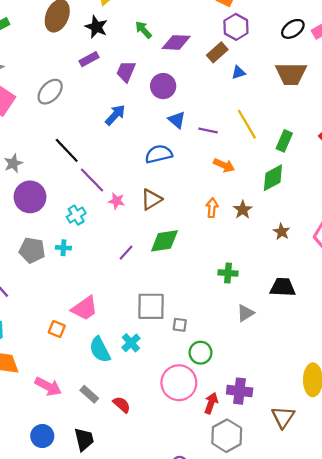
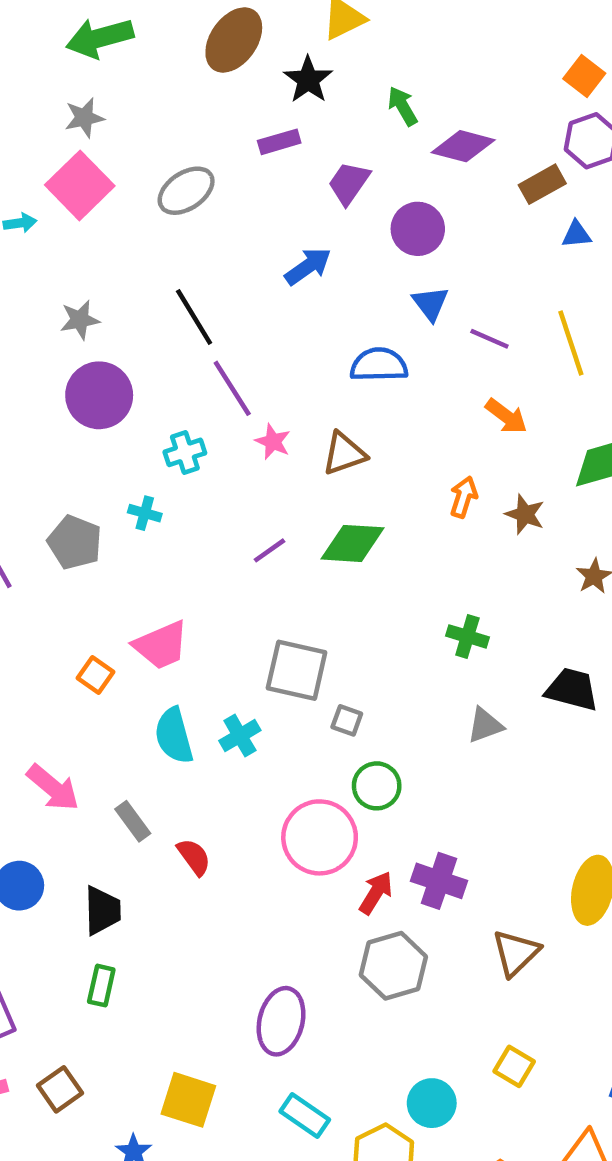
brown star: (243, 210) -> (525, 514), turned -30
gray pentagon: (32, 250) -> (75, 542), moved

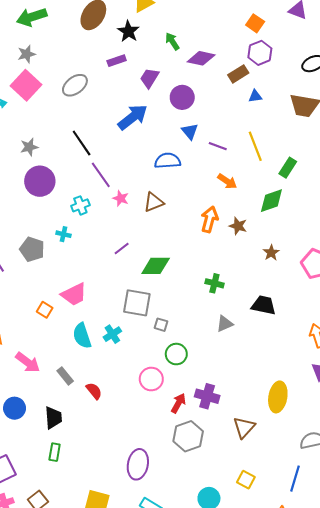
blue arrow: (308, 266) -> (133, 117), size x1.4
orange arrow: (464, 497) -> (209, 219), size x1.4
green diamond: (352, 543) -> (156, 266), moved
pink circle: (320, 837) -> (151, 379), size x0.7

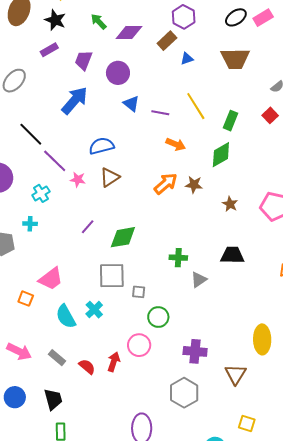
blue semicircle: (168, 161) -> (101, 146), moved
orange arrow: (209, 219) -> (166, 184), turned 45
green cross: (214, 283) -> (178, 258), moved
red arrow: (178, 403) -> (114, 362), moved

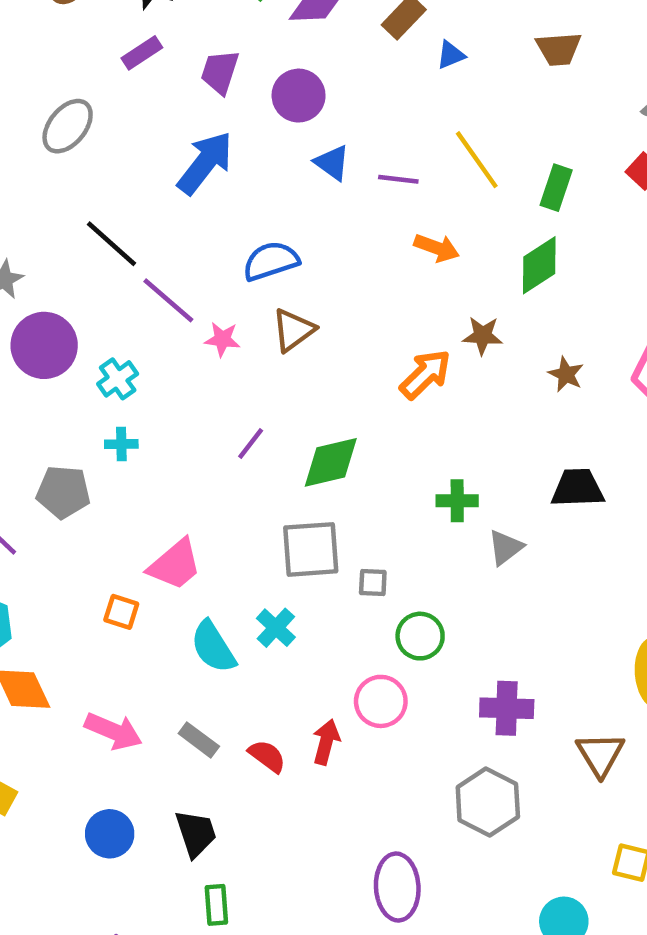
brown trapezoid: (235, 59) -> (559, 49), size x0.7
orange arrow: (166, 184) -> (425, 374), moved
cyan cross: (41, 193) -> (118, 379), moved

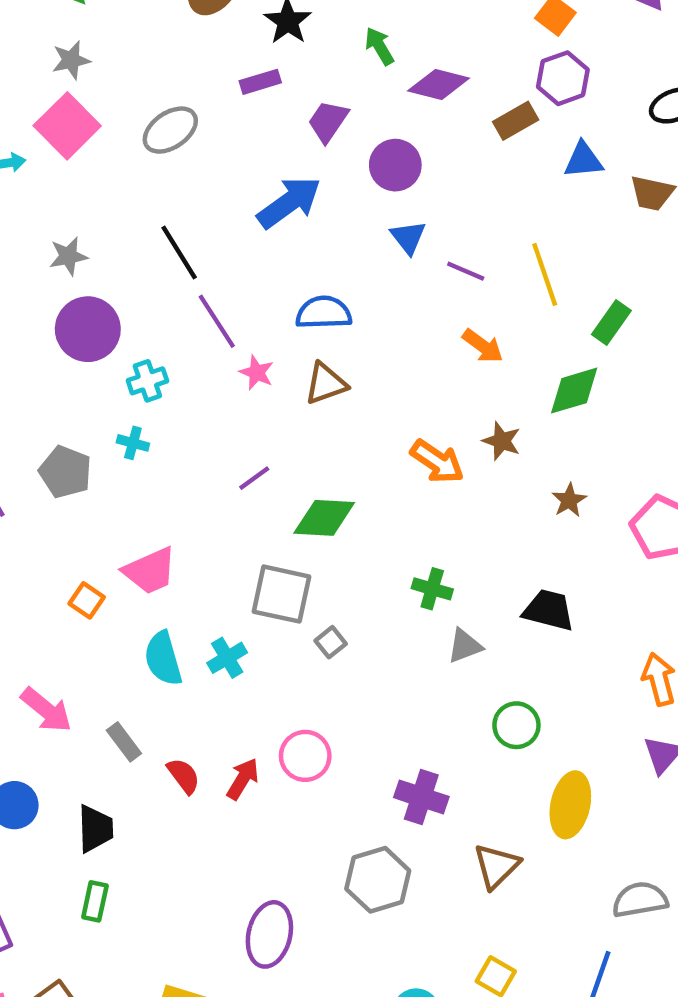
blue triangle: (451, 55) -> (583, 160), moved, size x1.4
orange arrow: (425, 374) -> (437, 462), turned 62
gray square: (373, 582) -> (331, 642), turned 32
green circle: (420, 636) -> (516, 725), moved

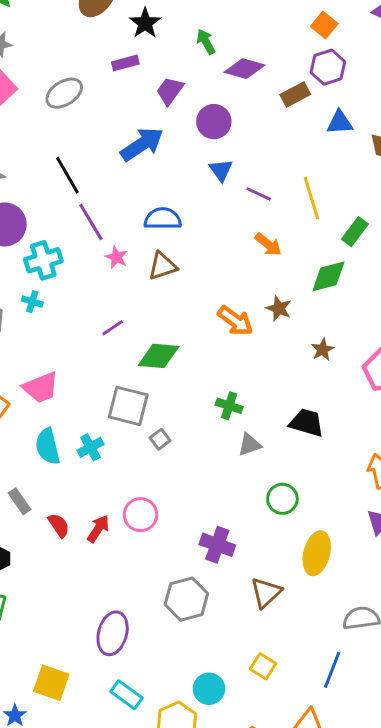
cyan cross: (147, 381) -> (43, 260), size x1.4

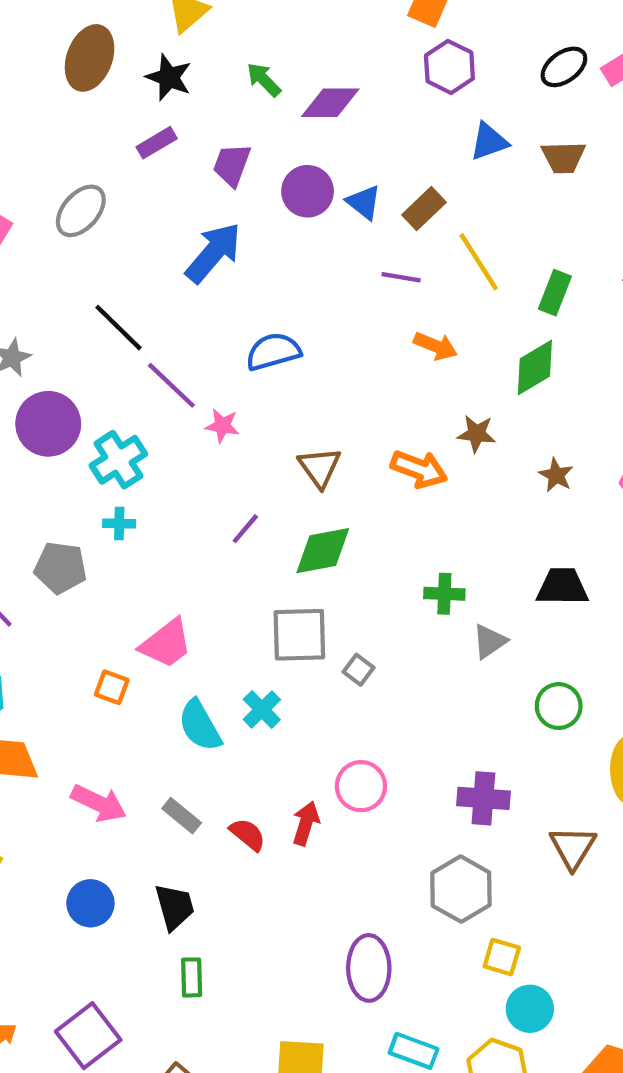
brown rectangle: (295, 95) -> (424, 209), moved
blue triangle: (221, 170) -> (364, 202), moved
brown triangle: (163, 266) -> (320, 467), moved, turned -32
yellow square: (263, 666) -> (502, 957), moved

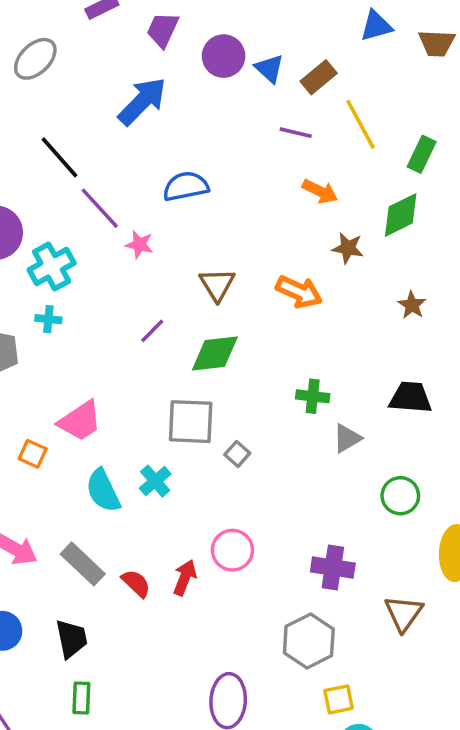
brown star: (476, 434) -> (348, 248), moved
gray rectangle: (182, 816) -> (83, 564), size x1.4
yellow square: (502, 957) -> (339, 699), turned -32

